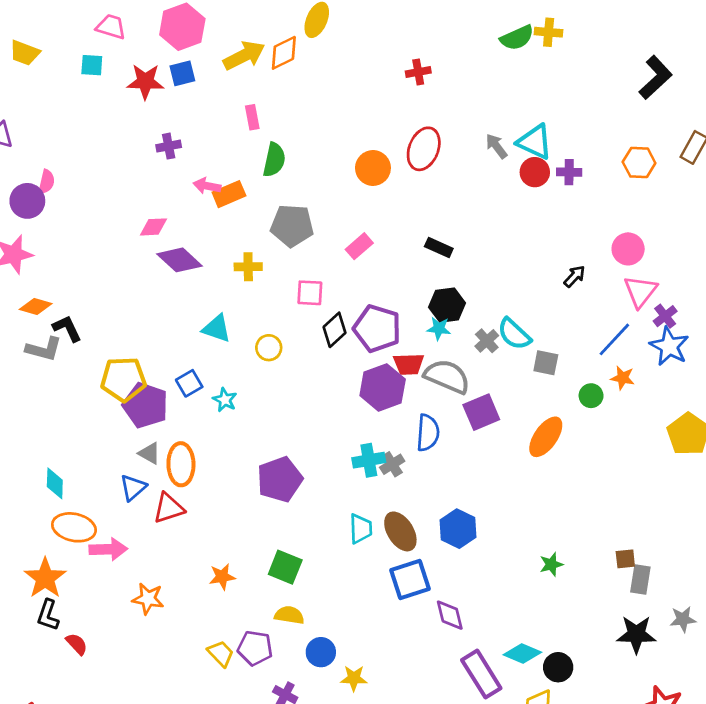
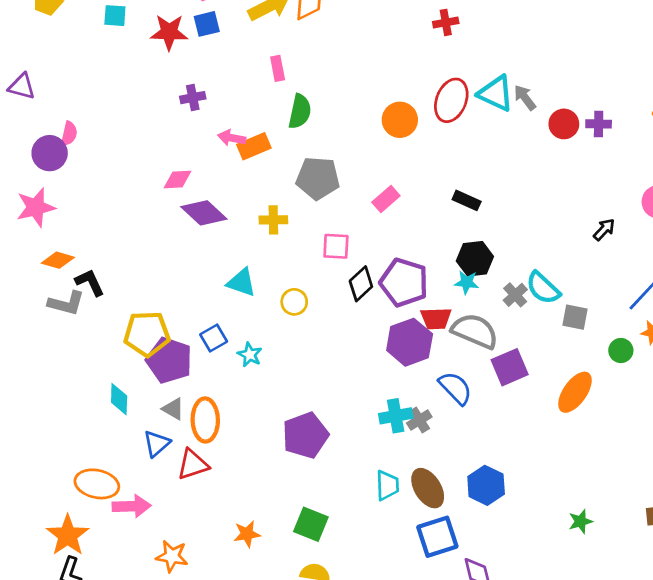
cyan triangle: (535, 142) -> (496, 93), moved
blue semicircle: (428, 433) -> (455, 388), turned -48
cyan diamond: (55, 483) -> (119, 399), moved

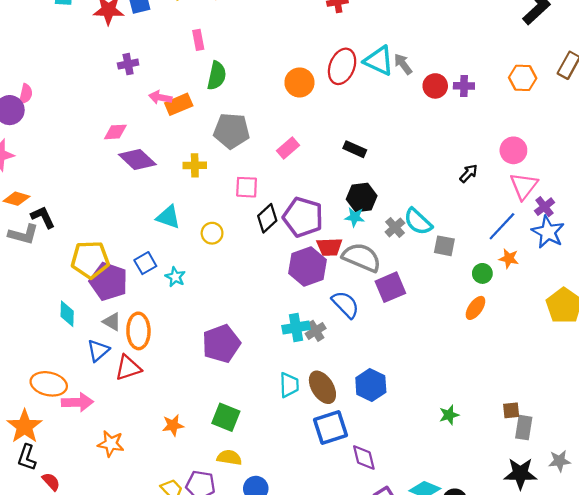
orange ellipse: (575, 392) -> (475, 308), moved, size x0.7

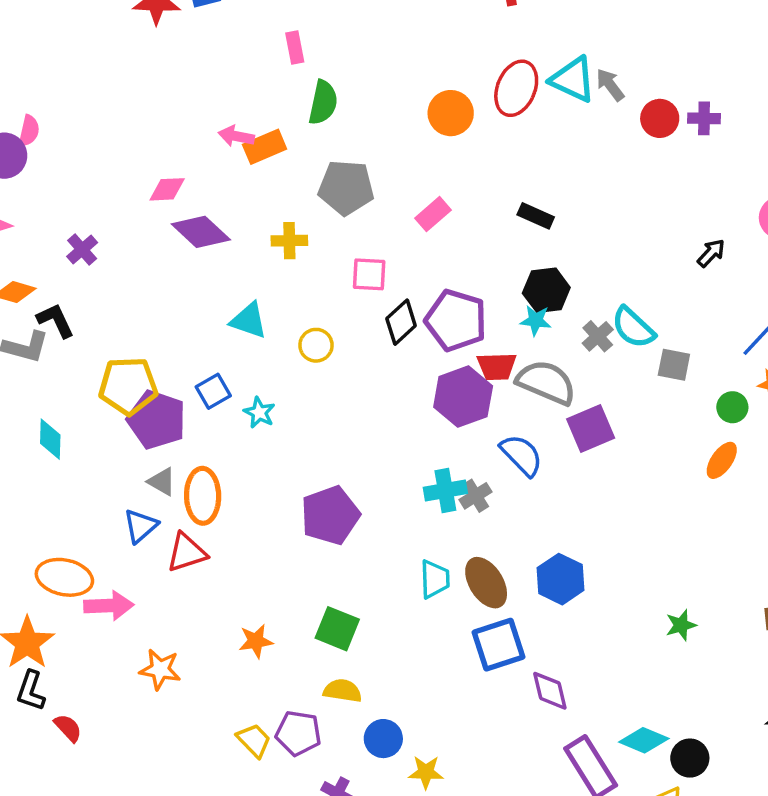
purple cross: (128, 64) -> (82, 250), moved, turned -30
cyan diamond: (67, 314) -> (50, 439), moved

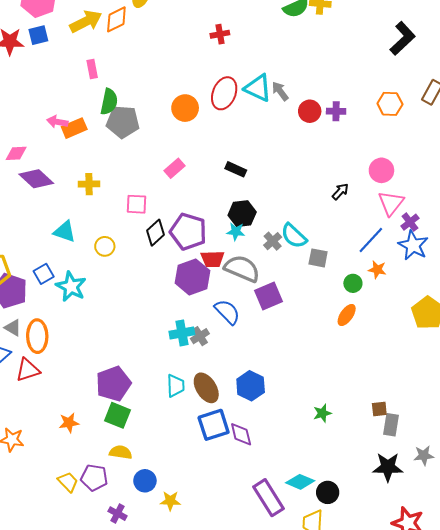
gray pentagon: (346, 188) -> (123, 122), moved
cyan star: (259, 413) -> (71, 286), size x1.6
purple pentagon: (330, 515) -> (113, 384), moved
purple diamond: (550, 691) -> (241, 434), moved

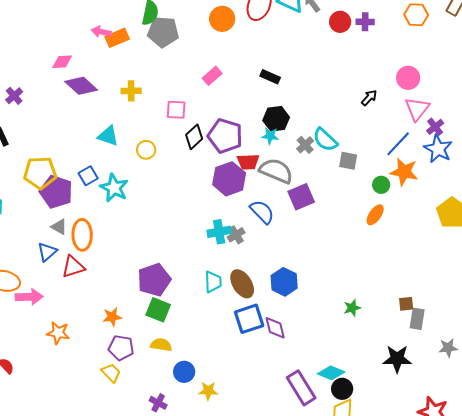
orange star: (377, 270) -> (404, 172), size x1.6
black star: (388, 467) -> (397, 359), moved
purple pentagon: (94, 478) -> (121, 348), moved
black circle: (328, 492) -> (342, 389), moved

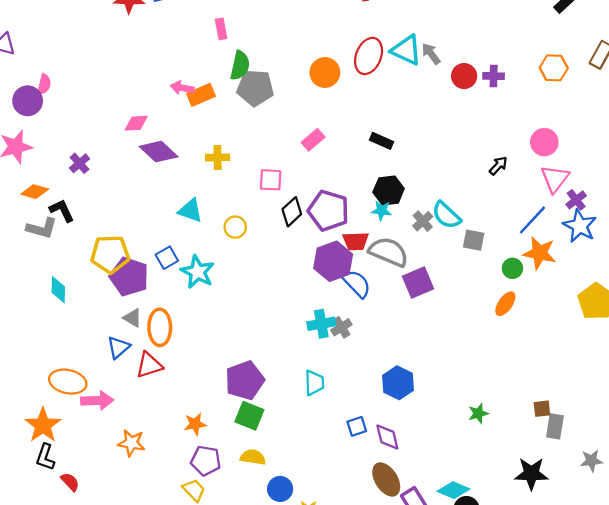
blue semicircle: (262, 212) -> (357, 284), moved
brown ellipse: (242, 284) -> (386, 479), moved
blue square: (249, 319) -> (357, 426), size x0.6

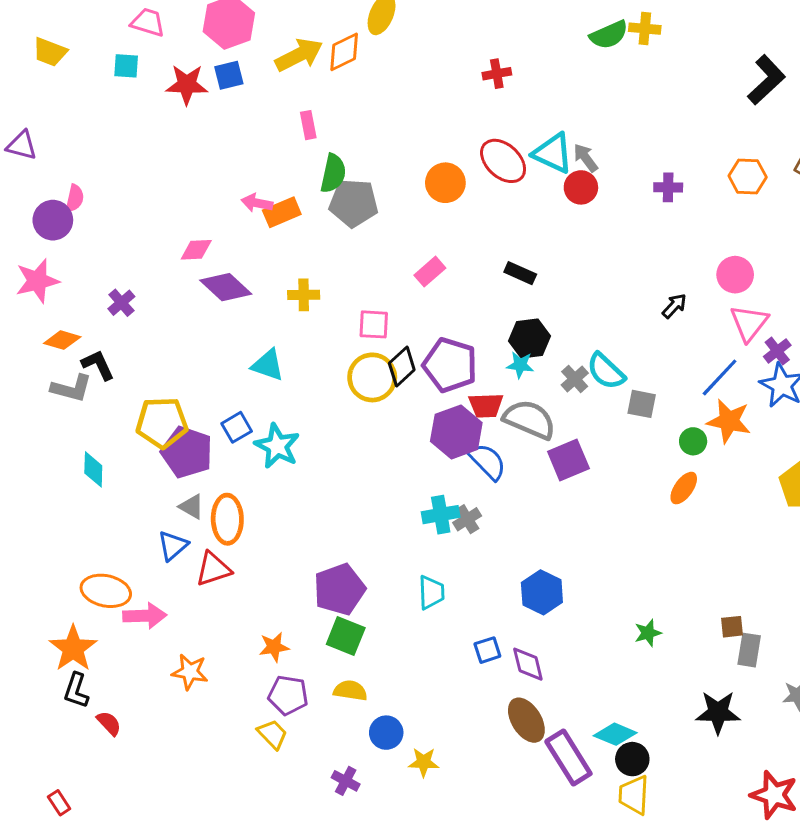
red ellipse: (369, 56) -> (503, 161), turned -69
red circle: (464, 76) -> (581, 187), moved
yellow circle: (235, 227) -> (372, 377), moved, size x1.6

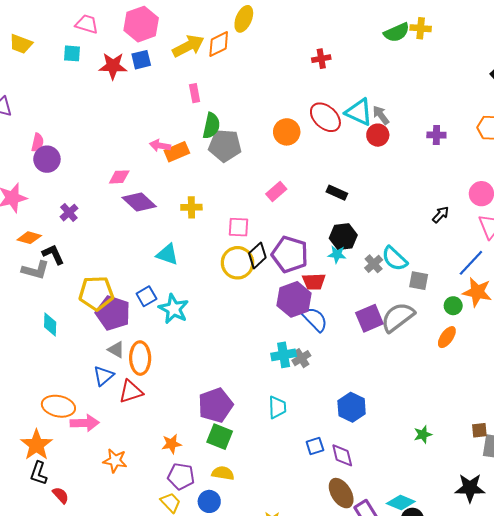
purple circle: (53, 220) -> (47, 159), moved
gray semicircle: (530, 419) -> (398, 317), moved, turned -60
blue circle: (386, 733) -> (209, 501), moved

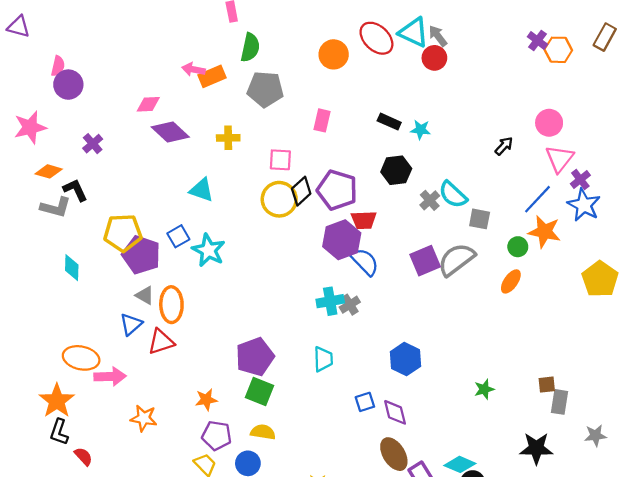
purple cross: (436, 135) -> (537, 41), moved, turned 36
gray pentagon: (225, 146) -> (265, 89), moved
pink rectangle: (276, 192) -> (322, 120), turned -36
cyan star: (337, 254) -> (420, 130), moved

